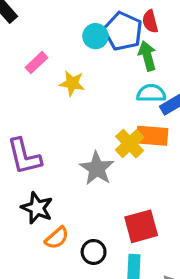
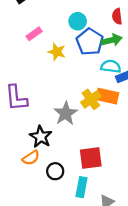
blue pentagon: (123, 31) -> (90, 42), moved
green arrow: (147, 56) -> (112, 40), turned 84
black star: (37, 208) -> (41, 137), moved

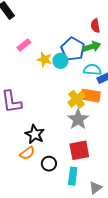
cyan circle: (78, 21) -> (60, 61), moved
gray star: (66, 113) -> (78, 119), moved

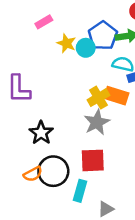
orange semicircle: (27, 153) -> (33, 174), moved
black circle: (49, 164) -> (53, 171), size x1.6

